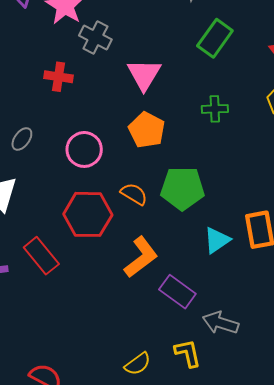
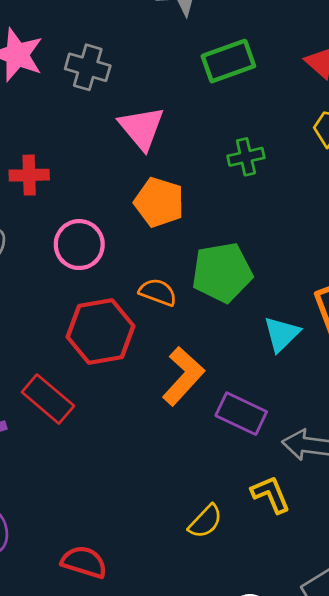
gray cross: (95, 37) -> (88, 67), moved
green rectangle: (215, 38) -> (228, 61), turned 45
red cross: (58, 77) -> (29, 175), moved

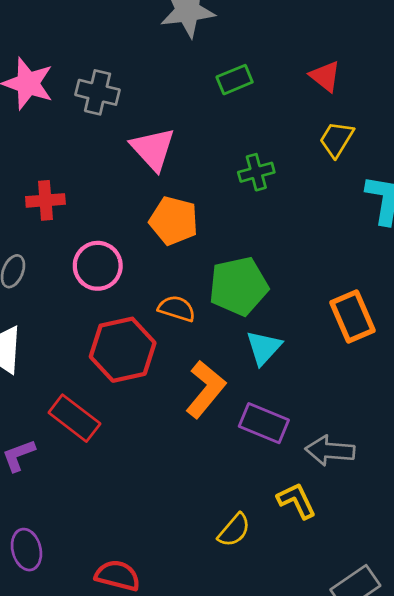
green rectangle: (228, 61) -> (235, 80), size x0.7
cyan triangle: (282, 334) -> (264, 348), moved

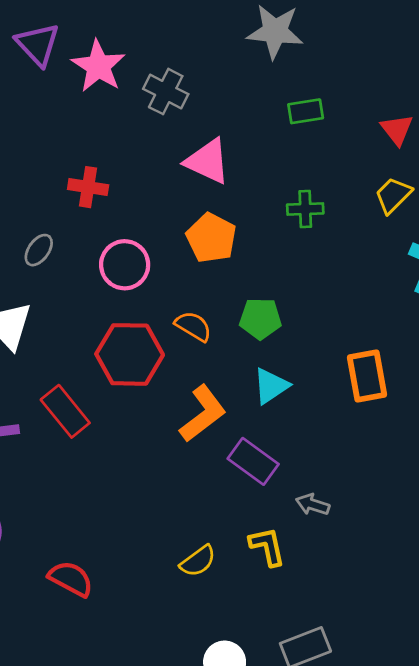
pink triangle: (153, 149) -> (208, 161), turned -36
green pentagon: (239, 286) -> (260, 319), size x0.7
gray arrow: (330, 451) -> (313, 505), size x0.7

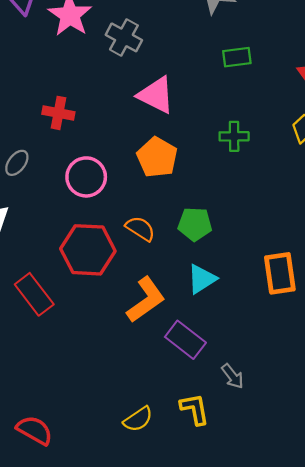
gray arrow: (313, 505) -> (233, 376), turned -148

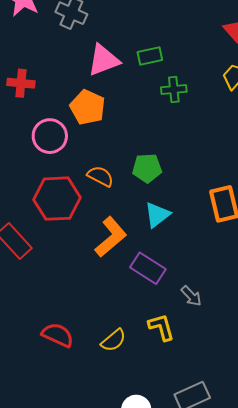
green rectangle: (237, 57) -> (150, 56), moved
pink triangle: (156, 95) -> (104, 60), turned -42
orange pentagon: (157, 157) -> (88, 107), moved
red semicircle: (35, 430) -> (58, 335), moved

